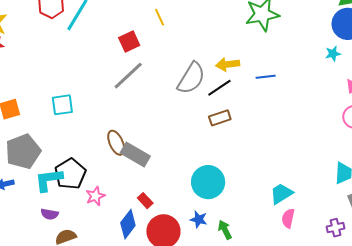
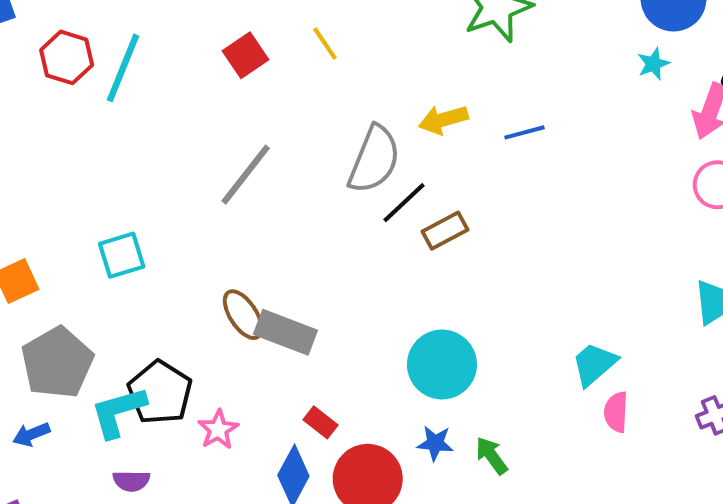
yellow line: (160, 17) -> (325, 44), moved
red square: (129, 41) -> (246, 55), moved
black line: (219, 88) -> (404, 203), moved

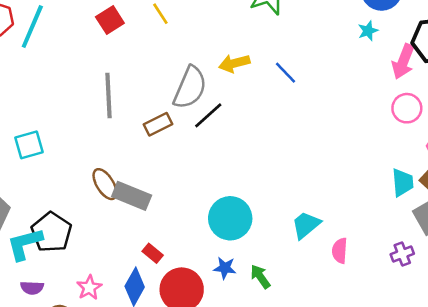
blue line: (524, 132) -> (285, 73), turned 60
gray line: (246, 175) -> (108, 95), turned -42
brown rectangle: (445, 231) -> (158, 124), moved
cyan trapezoid: (594, 364) -> (306, 225), moved
pink star: (218, 430) -> (89, 288), moved

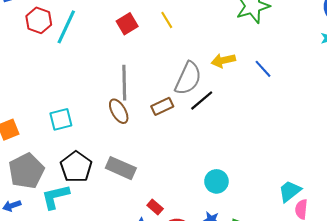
brown ellipse: (105, 184) -> (119, 111), moved
gray rectangle: (132, 196) -> (121, 168), moved
cyan circle: (230, 218) -> (216, 181), size x0.7
cyan trapezoid: (306, 225) -> (290, 191), moved
black pentagon: (51, 232) -> (76, 167), moved

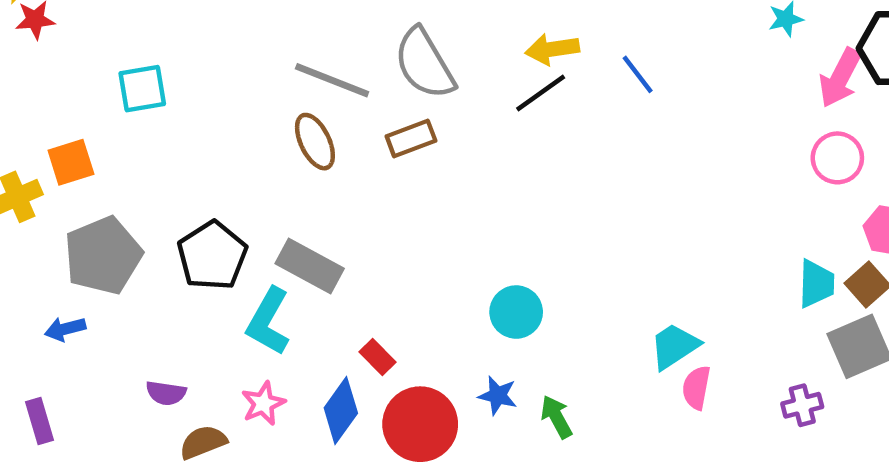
gray semicircle: (188, 78) -> (424, 64), moved, turned 120
gray line: (124, 83) -> (332, 80), turned -72
black line: (202, 100) -> (541, 93), moved
cyan square: (61, 119) -> (142, 89), moved
cyan L-shape: (55, 197) -> (268, 321), moved, turned -52

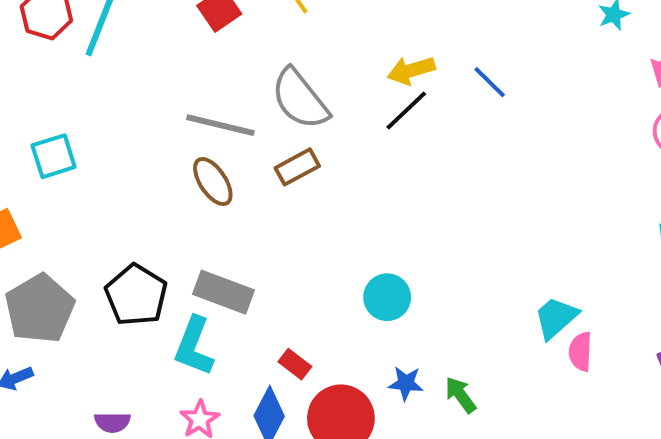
cyan circle: (516, 312) -> (387, 297), moved

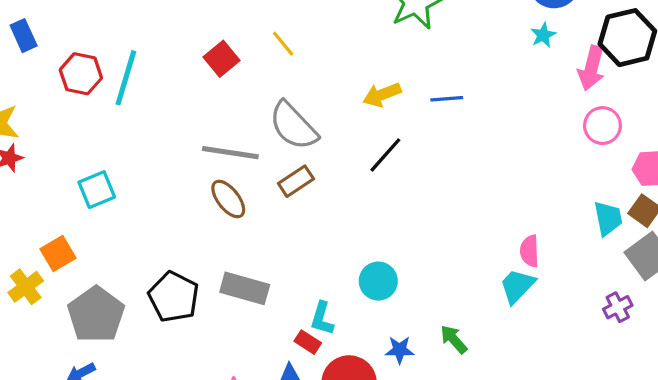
blue line: (490, 82) -> (447, 99), turned -44
black line: (406, 111) -> (385, 155), moved
cyan L-shape: (194, 346) -> (322, 318), moved, size x0.7
pink semicircle: (581, 352) -> (530, 251), moved
green arrow: (461, 395) -> (454, 339), moved

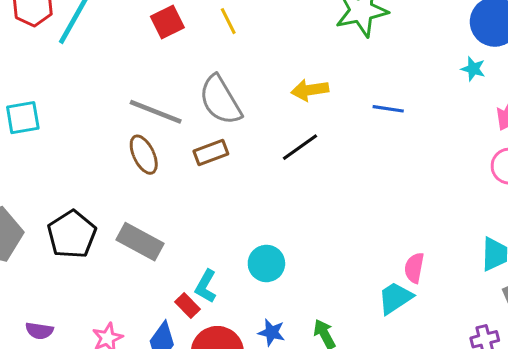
cyan star: (543, 35) -> (473, 69), turned 30
blue line: (447, 99) -> (388, 109), moved

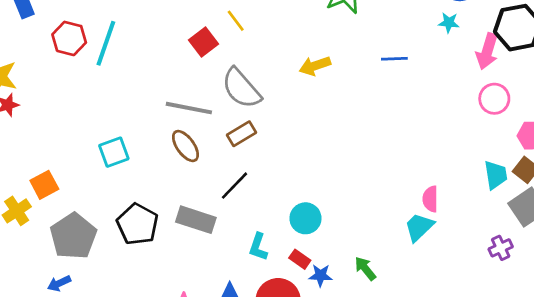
red square: (167, 22) -> (204, 42), moved
blue line: (388, 109) -> (394, 59), moved
cyan square: (23, 118) -> (114, 152), moved
black line: (300, 147) -> (235, 186), moved
red rectangle: (187, 305) -> (300, 259), moved

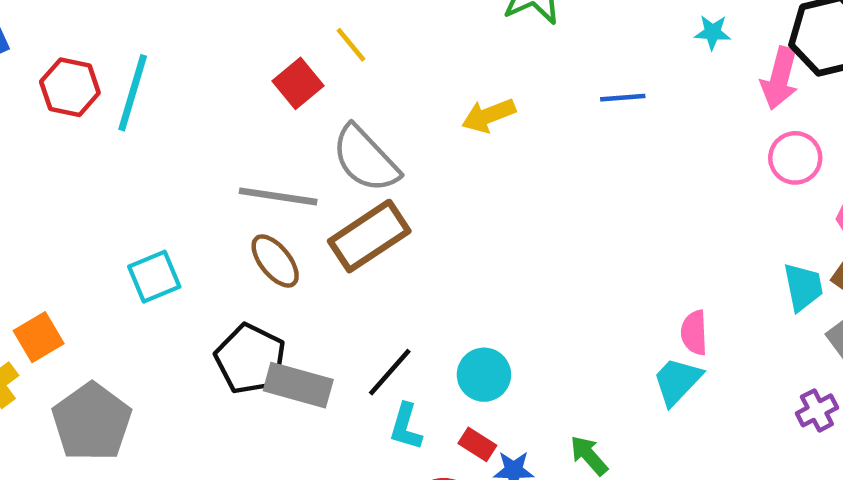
brown rectangle: (242, 134) -> (369, 236), size x1.6
black line: (235, 186) -> (390, 372), moved
black pentagon: (137, 224) -> (250, 359), moved

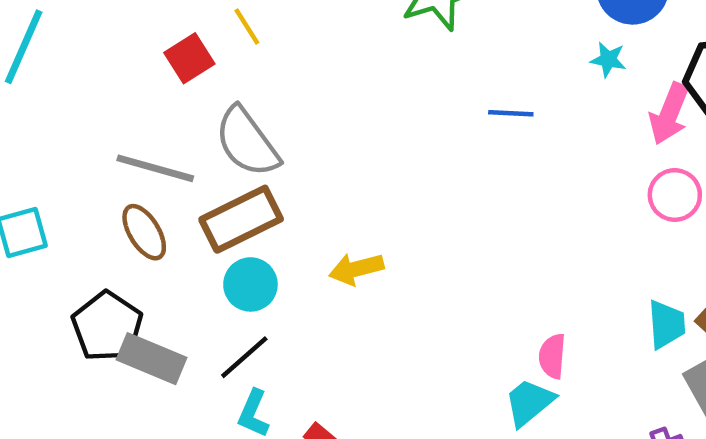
yellow arrow: (489, 115) -> (356, 269), moved
cyan circle: (484, 375) -> (250, 284), moved

